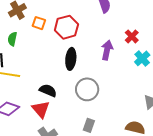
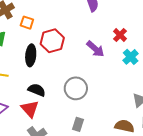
red hexagon: (66, 27) -> (52, 41), moved
purple arrow: (107, 50) -> (95, 49), turned 120
black ellipse: (71, 59) -> (31, 55), moved

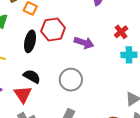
purple arrow: (95, 49) -> (84, 43), moved, turned -30
cyan cross: (131, 57) -> (129, 55), turned 35

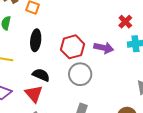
red hexagon: (53, 29) -> (72, 47), moved
purple arrow: (84, 43) -> (104, 48), moved

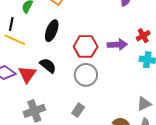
purple arrow: (104, 48) -> (117, 45), moved, turned -30
red triangle: (34, 94) -> (27, 74), moved

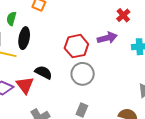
black ellipse: (52, 31) -> (24, 38), moved
red cross: (143, 36) -> (123, 15), moved

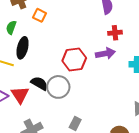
red cross: (123, 15) -> (115, 33), moved, turned 32
gray circle: (83, 74) -> (58, 87), moved

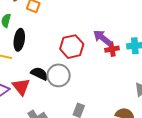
red cross: (115, 33) -> (112, 49), moved
purple arrow: (105, 53) -> (102, 38), turned -126

